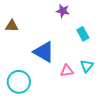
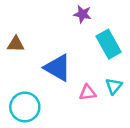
brown triangle: (12, 26) -> (16, 44), moved
cyan rectangle: (83, 34) -> (109, 44), size x1.5

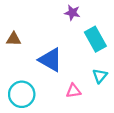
pink triangle: (88, 93) -> (73, 91), moved

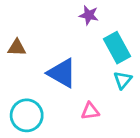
cyan triangle: (100, 76) -> (123, 80), moved

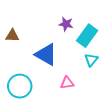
purple star: (89, 15) -> (66, 24), moved
cyan rectangle: (117, 48) -> (87, 36), turned 65

